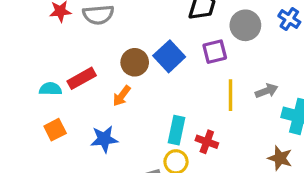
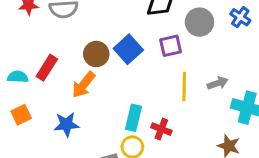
red rectangle: (82, 78) -> (47, 68), turned -30
orange arrow: (122, 96) -> (83, 85), size x1.4

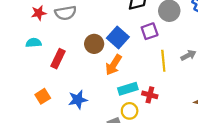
cyan semicircle: (18, 77) -> (34, 43), moved
orange arrow: (83, 85) -> (114, 65), moved
cyan rectangle: (134, 118) -> (128, 89), turned 66

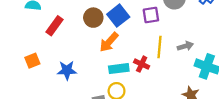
red cross: (150, 95) -> (142, 64), moved

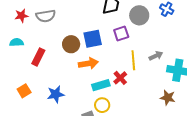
blue square: (118, 16) -> (93, 39), turned 36
orange arrow: (109, 42) -> (88, 63), turned -132
red cross: (142, 64) -> (120, 78), turned 32

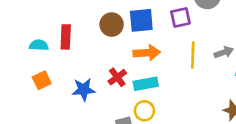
cyan semicircle: (17, 42) -> (39, 45), moved
red rectangle: (38, 57) -> (66, 37), turned -30
orange arrow: (88, 63) -> (147, 53), moved
red cross: (120, 78) -> (117, 77), moved

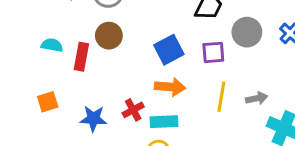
blue square: (141, 20) -> (169, 50), turned -30
brown circle: (112, 25) -> (109, 36), moved
cyan semicircle: (39, 45) -> (52, 45), moved

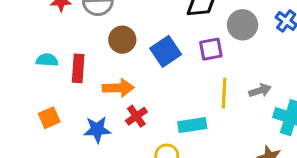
brown circle: (109, 36) -> (122, 40), moved
orange arrow: (170, 87) -> (118, 88), moved
cyan rectangle: (164, 122) -> (192, 125), moved

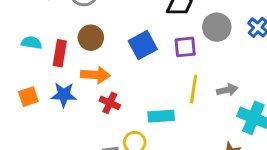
brown circle: (122, 40) -> (91, 38), moved
red cross: (136, 116) -> (110, 103), turned -36
blue star: (97, 129) -> (64, 95), moved

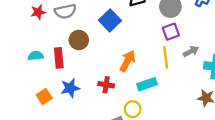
blue square: (143, 45) -> (110, 20), moved
purple square: (185, 47) -> (171, 32), moved
orange arrow: (95, 75) -> (128, 61), moved, turned -50

